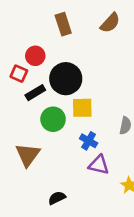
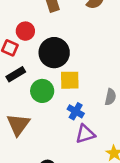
black rectangle: (35, 93) -> (16, 74), moved
purple triangle: (99, 165) -> (85, 134), turned -30

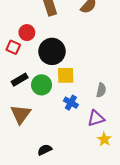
black rectangle: (16, 74) -> (20, 80), moved
purple triangle: (85, 134) -> (96, 118), moved

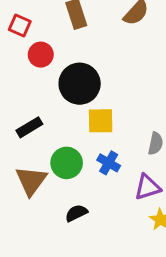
red square: (13, 47) -> (20, 25), moved
green circle: (42, 85) -> (67, 163), moved
black semicircle: (45, 150) -> (76, 213), moved

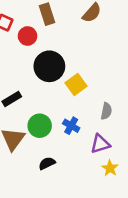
red circle: (41, 55) -> (28, 36), moved
yellow square: (101, 121) -> (76, 84), moved, turned -35

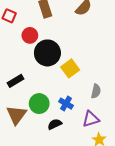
red circle: (28, 36) -> (30, 35), moved
black semicircle: (47, 163) -> (55, 124), moved

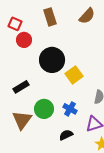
red circle: (30, 35) -> (24, 40), moved
black semicircle: (55, 124) -> (66, 135), moved

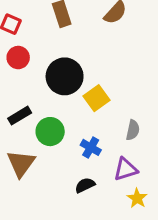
red circle: (24, 40) -> (18, 58), moved
green circle: (44, 109) -> (50, 132), moved

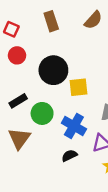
yellow square: (97, 98) -> (78, 87), turned 30
blue cross: (91, 147) -> (74, 126), size x1.5

